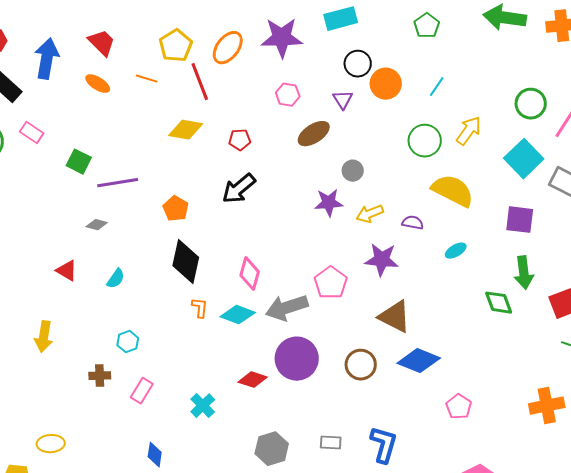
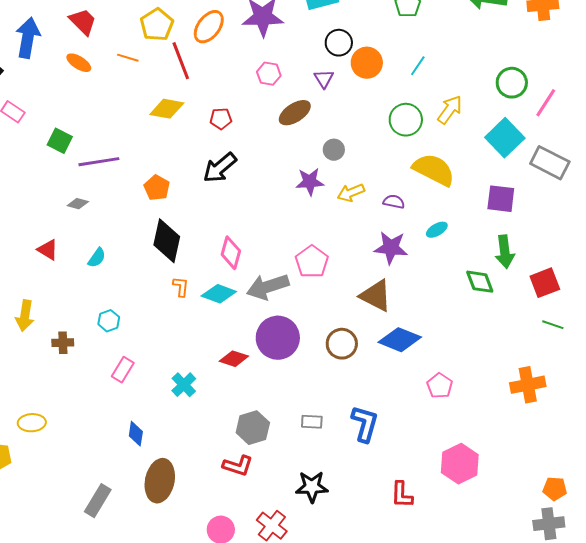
purple star: (382, 260) -> (391, 248), moved
brown cross: (100, 376) -> (63, 343), moved

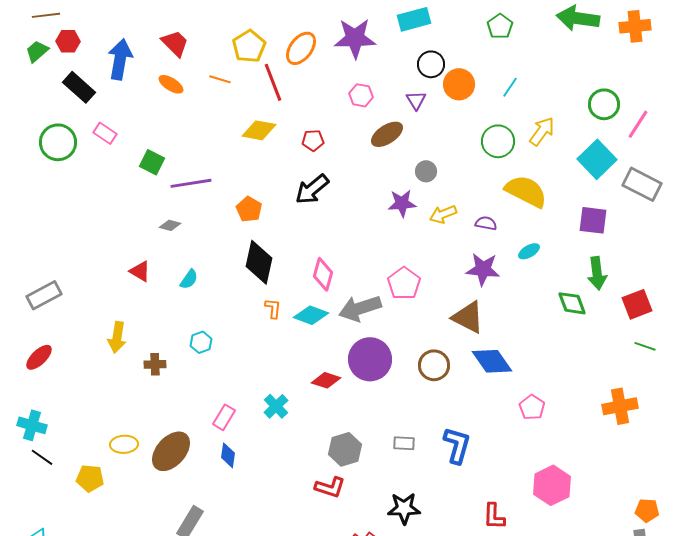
blue diamond: (400, 340) -> (492, 361), turned 33
pink rectangle: (123, 370) -> (224, 417), moved
brown ellipse: (160, 481) -> (171, 451), moved, turned 30

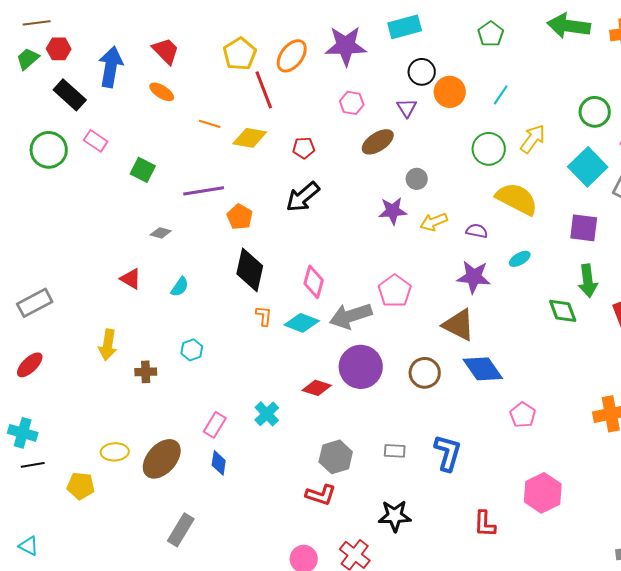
orange line: (220, 79) -> (210, 124), moved
purple line: (191, 183) -> (204, 191), moved
black line: (42, 457) -> (33, 465), turned -45

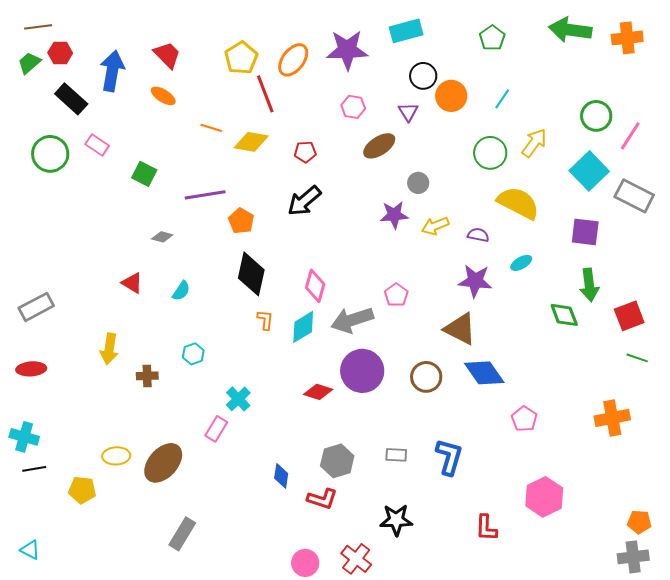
pink pentagon: (395, 291) -> (396, 295), size x0.7
cyan diamond: (302, 323) -> (303, 327), turned -52
red ellipse: (30, 365) -> (31, 369), turned 40
cyan cross: (267, 414) -> (238, 399), moved
blue diamond: (219, 463) -> (281, 476), moved

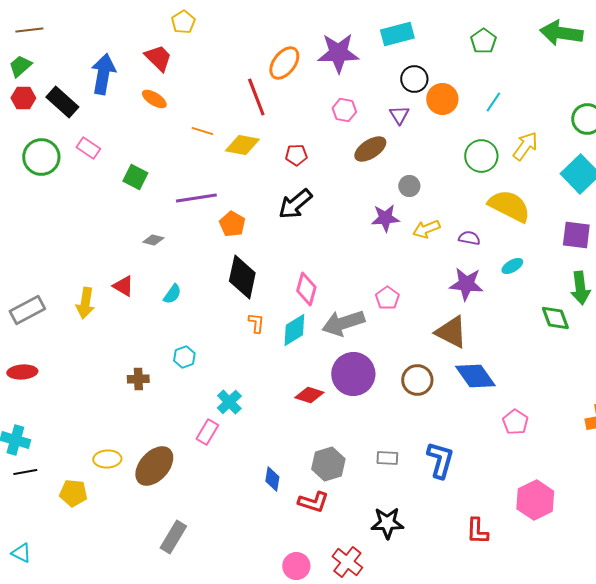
red hexagon: (60, 53) -> (23, 98), moved
yellow pentagon: (241, 58) -> (183, 22), moved, size x0.7
yellow arrow: (109, 349) -> (85, 303), moved

